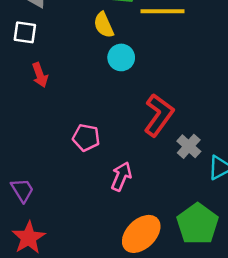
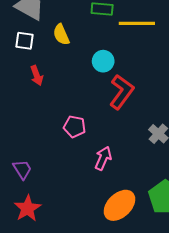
yellow semicircle: (104, 25) -> (61, 35), moved
red L-shape: (159, 115) -> (122, 92), moved

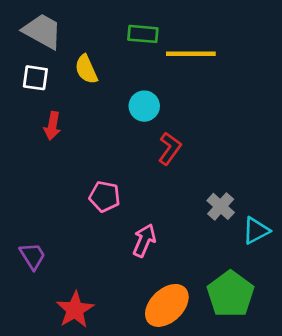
red arrow: (37, 75) -> (52, 126), turned 30
red L-shape: (122, 92) -> (170, 148), size x0.7
red star: (27, 208) -> (75, 310), moved

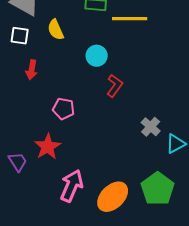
pink pentagon: (105, 197) -> (64, 109), moved
pink arrow: (144, 240) -> (72, 186), moved, size x1.4
red star: (75, 310) -> (48, 147), moved

